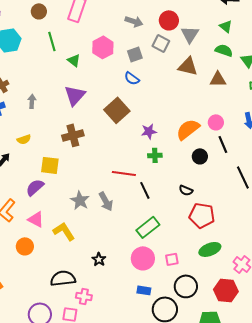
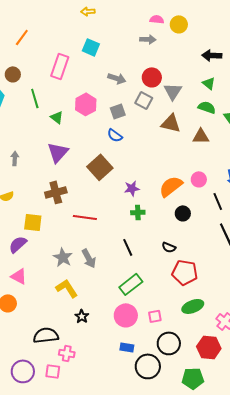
brown circle: (39, 11) -> (13, 74), moved
black line: (223, 144) -> (218, 201), moved
red line: (124, 173) -> (85, 217), moved
yellow L-shape: (64, 231) -> (67, 288), moved

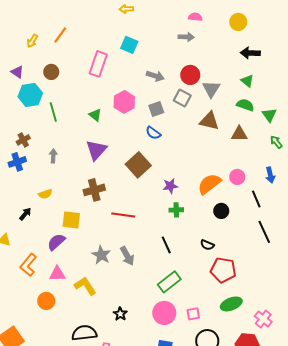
yellow circle: (179, 24) -> (238, 22), moved
green line: (35, 98) -> (53, 112), moved
pink triangle: (19, 276) -> (57, 274), turned -30
yellow L-shape: (67, 288) -> (85, 286), moved

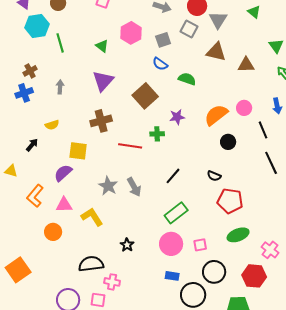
green semicircle: (245, 105) -> (187, 79), moved
green cross: (176, 210) -> (157, 134), moved
black line: (166, 245) -> (173, 176), turned 66

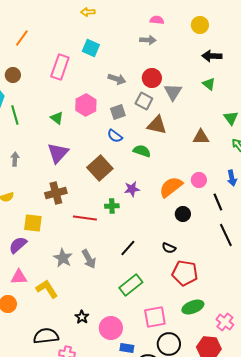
brown triangle: (216, 52) -> (157, 125), moved
pink circle: (171, 244) -> (111, 328), moved
pink square: (200, 245) -> (155, 317), size x1.6

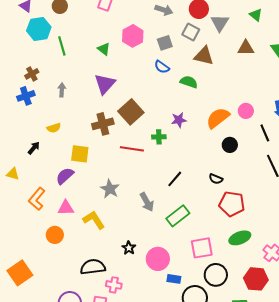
brown triangle: (201, 137) -> (246, 48), moved
brown square: (100, 168) -> (131, 112), moved
gray arrow: (89, 259) -> (147, 202), moved

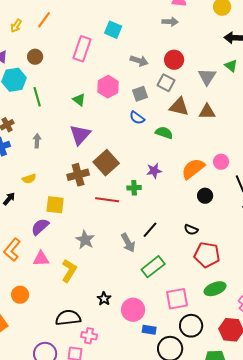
gray triangle: (220, 23) -> (207, 77), moved
brown triangle: (246, 48) -> (207, 112), moved
gray arrow: (147, 202) -> (128, 243), moved
yellow L-shape: (94, 220) -> (69, 271), turned 65
orange circle: (55, 235) -> (20, 295), moved

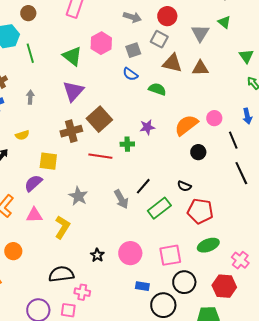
green triangle: (79, 100) -> (72, 56), size x1.5
green rectangle: (153, 267) -> (159, 208), moved
pink circle: (133, 310) -> (130, 253), moved

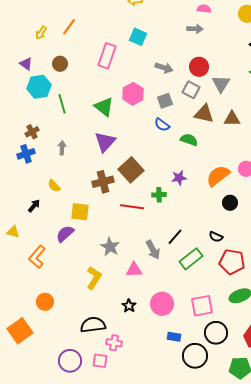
gray triangle: (200, 33) -> (221, 84), moved
yellow semicircle: (22, 135) -> (54, 186), turned 64
pink triangle: (34, 215) -> (134, 270), moved

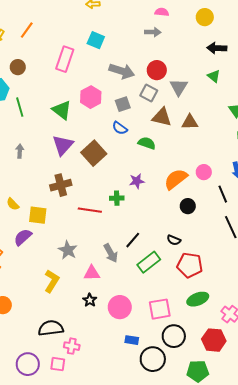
gray arrow: (164, 68) -> (122, 71), size x1.4
brown square: (131, 170) -> (94, 153), moved
yellow semicircle: (54, 186) -> (13, 204), moved
black star: (129, 306) -> (90, 300), moved

